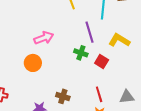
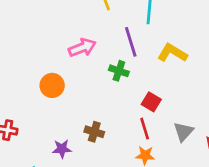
pink arrow: (44, 38) -> (82, 48), moved
red square: (102, 61) -> (151, 102), moved
gray triangle: (127, 97) -> (183, 132), turned -42

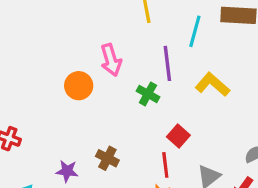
pink arrow: (82, 48) -> (111, 60), turned 84
orange circle: (52, 85) -> (79, 86), moved

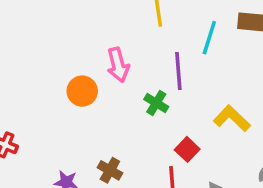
yellow L-shape: (212, 85) -> (232, 118), moved

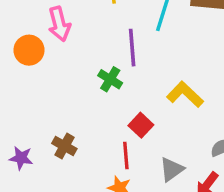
pink arrow: (118, 65) -> (59, 24), moved
orange circle: (82, 91) -> (29, 50), moved

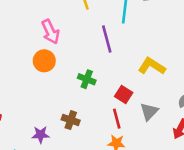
orange circle: (29, 50) -> (44, 61), moved
green cross: (110, 79) -> (87, 79), moved
gray triangle: (172, 169) -> (149, 111), moved

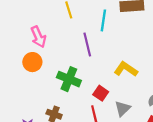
green cross: (87, 79) -> (69, 79), size x1.5

